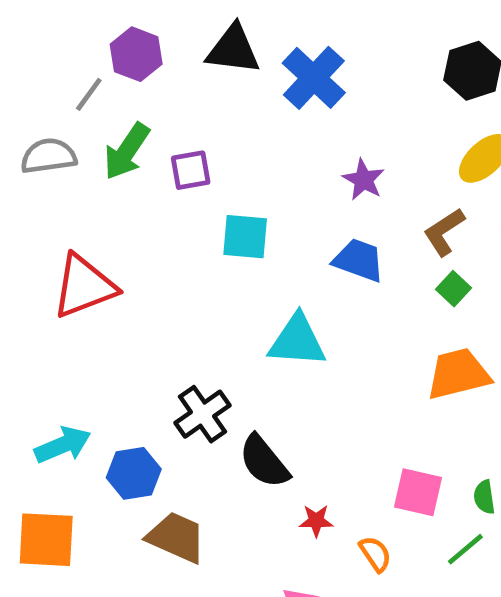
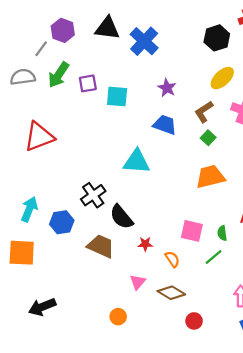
cyan square: (245, 237) -> (117, 97), moved
cyan arrow: (63, 445) -> (29, 209), turned -45
brown trapezoid: (176, 537) -> (101, 246), moved

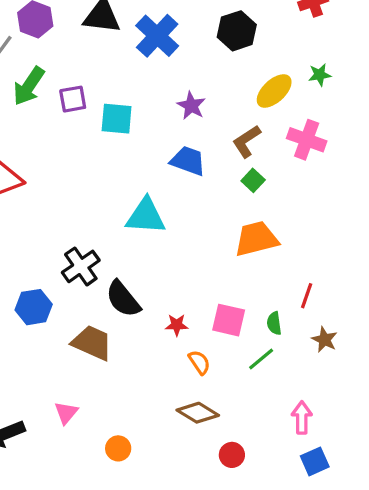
black hexagon: (217, 38) -> (237, 31), moved
red star: (145, 244) -> (177, 325), moved
pink triangle: (138, 282) -> (66, 413), moved

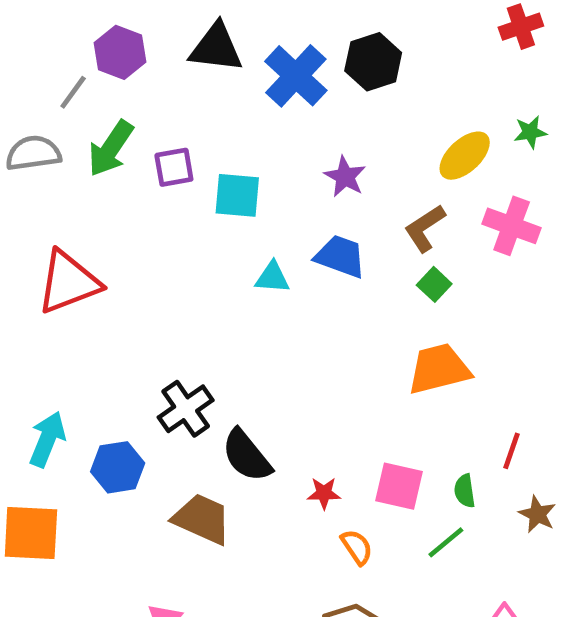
black hexagon: (237, 31) -> (373, 62), moved
cyan triangle: (146, 216) -> (272, 277), moved, size x0.6

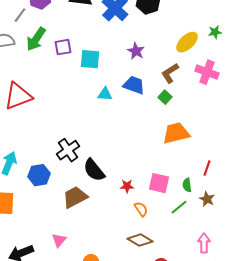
green square: (434, 284) -> (165, 97), moved
brown star: (537, 514) -> (207, 199), moved
brown trapezoid: (202, 519) -> (75, 197), turned -52

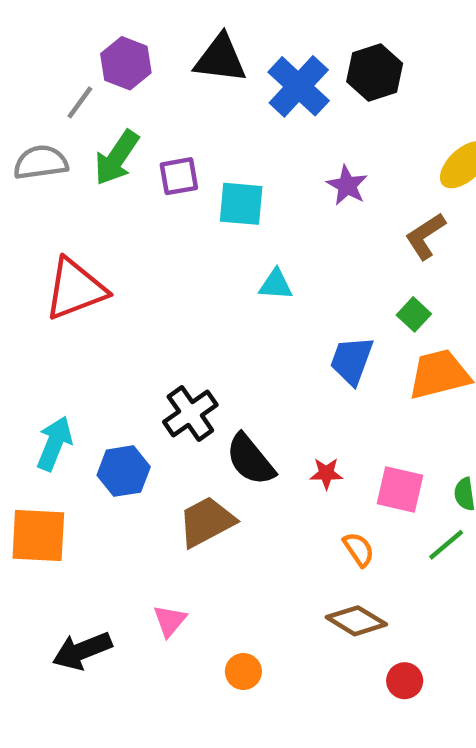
blue trapezoid: (134, 85) -> (352, 360), moved, turned -90
green square: (165, 97) -> (414, 314), moved
red star: (127, 186) -> (326, 473), moved

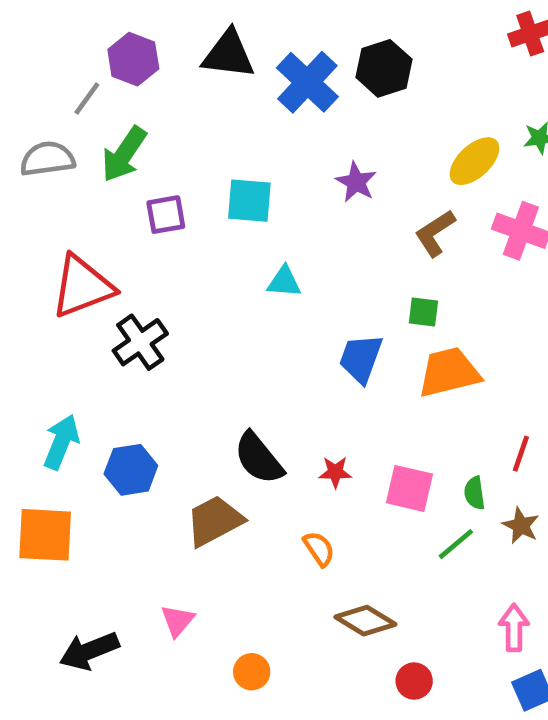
purple square: (179, 176) -> (166, 215), moved
green square: (414, 314) -> (423, 312), turned -36
black cross: (190, 413) -> (140, 342), moved
orange semicircle: (359, 549) -> (319, 549), moved

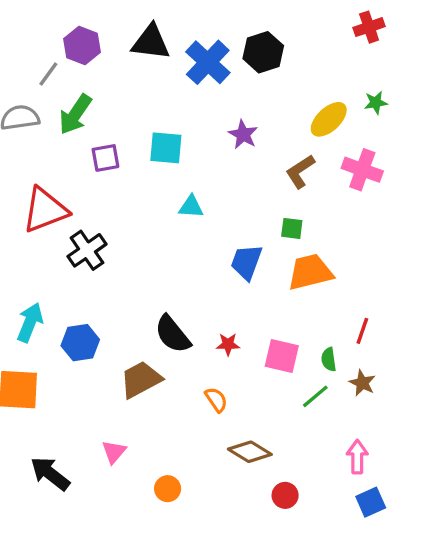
black arrow: (89, 651) -> (50, 474), turned 60

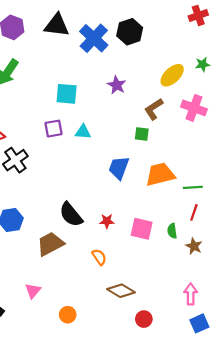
purple square: (105, 158) -> (54, 129), moved
green square: (292, 228) -> (142, 134), moved
green line: (315, 396) -> (193, 187), moved, turned 36

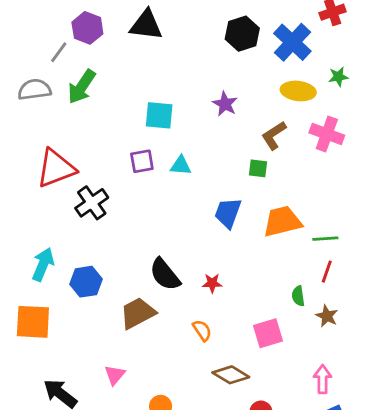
blue cross: (94, 38) -> (292, 42), moved
yellow ellipse: (172, 75) -> (298, 91), turned 50
pink square: (142, 229) -> (268, 333), moved, turned -30

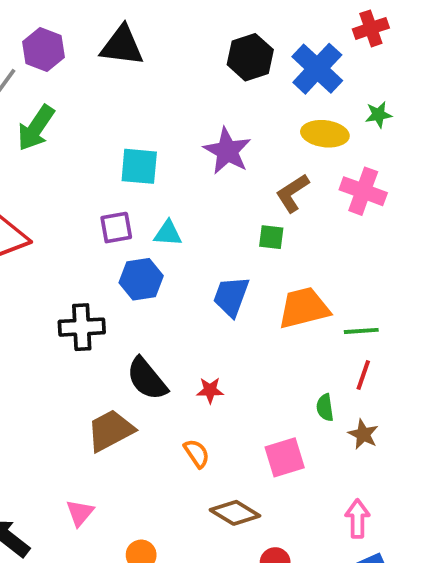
purple star: (225, 104) -> (227, 151), size x1.4
black cross: (92, 203) -> (82, 327), moved, turned 32
blue hexagon: (86, 282) -> (141, 279), moved

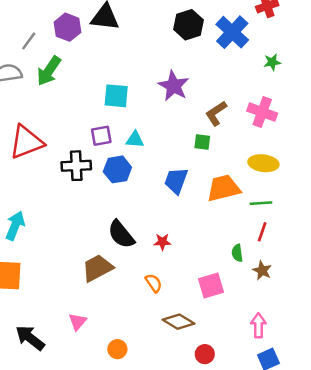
purple hexagon: (43, 50) -> (68, 27), moved
yellow ellipse: (325, 134) -> (263, 163), moved
black cross: (82, 327) -> (76, 166), moved

